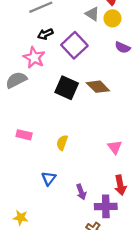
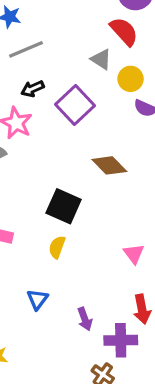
yellow circle: (112, 18) -> (131, 79), moved
black square: (67, 88) -> (64, 206), moved

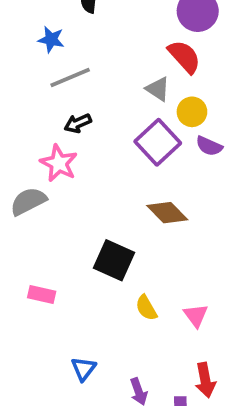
purple square: (75, 105) -> (158, 142), moved
yellow semicircle: (57, 247) -> (146, 308), moved, turned -50

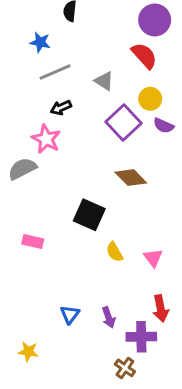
gray triangle: (158, 89) -> (104, 81), moved
blue triangle: (83, 369) -> (70, 314), moved

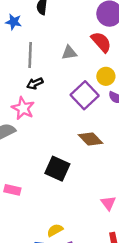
blue star: (40, 42) -> (14, 22), moved
gray line: (55, 72) -> (30, 55), turned -65
gray triangle: (104, 81) -> (69, 53), moved, turned -42
yellow semicircle: (115, 252) -> (55, 230), moved, turned 91

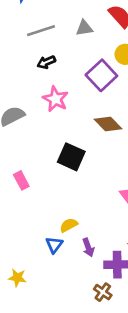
gray line: (30, 55) -> (41, 31), turned 70
pink star: (23, 108) -> (55, 99), moved
pink rectangle: (12, 190) -> (21, 180), turned 49

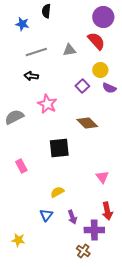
black arrow: (46, 62) -> (31, 76), moved, turned 32
purple square: (101, 75) -> (82, 86), size x0.6
black square: (71, 157) -> (59, 148), turned -30
yellow semicircle: (69, 225) -> (57, 192), moved

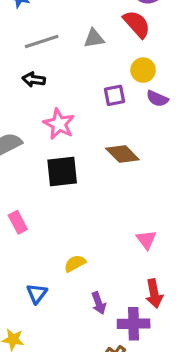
purple square: (82, 86) -> (115, 95), turned 32
black square: (59, 148) -> (62, 171), moved
blue triangle: (46, 215) -> (37, 294), moved

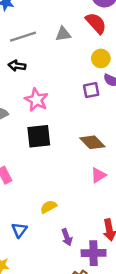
purple square: (115, 95) -> (91, 90), moved
brown diamond: (122, 154) -> (92, 142), moved
pink triangle: (146, 240) -> (98, 175), moved, turned 35

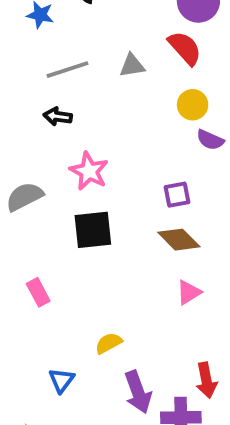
purple square: (91, 90) -> (177, 195), moved
purple arrow: (67, 237) -> (138, 392), size x1.5

